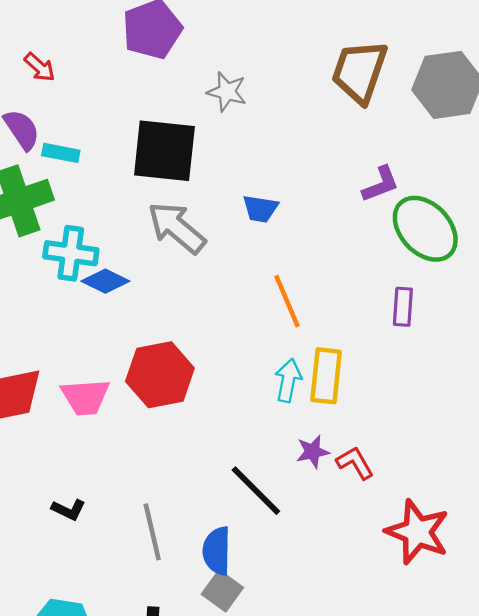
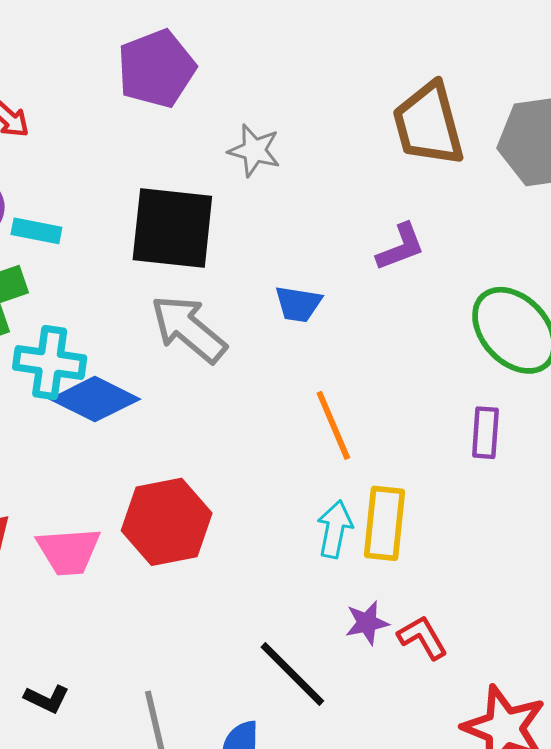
brown trapezoid: (359, 72) -> (428, 124), turned -34
purple L-shape: (381, 184) -> (401, 247), moved
blue diamond: (105, 281) -> (95, 399), size x1.4

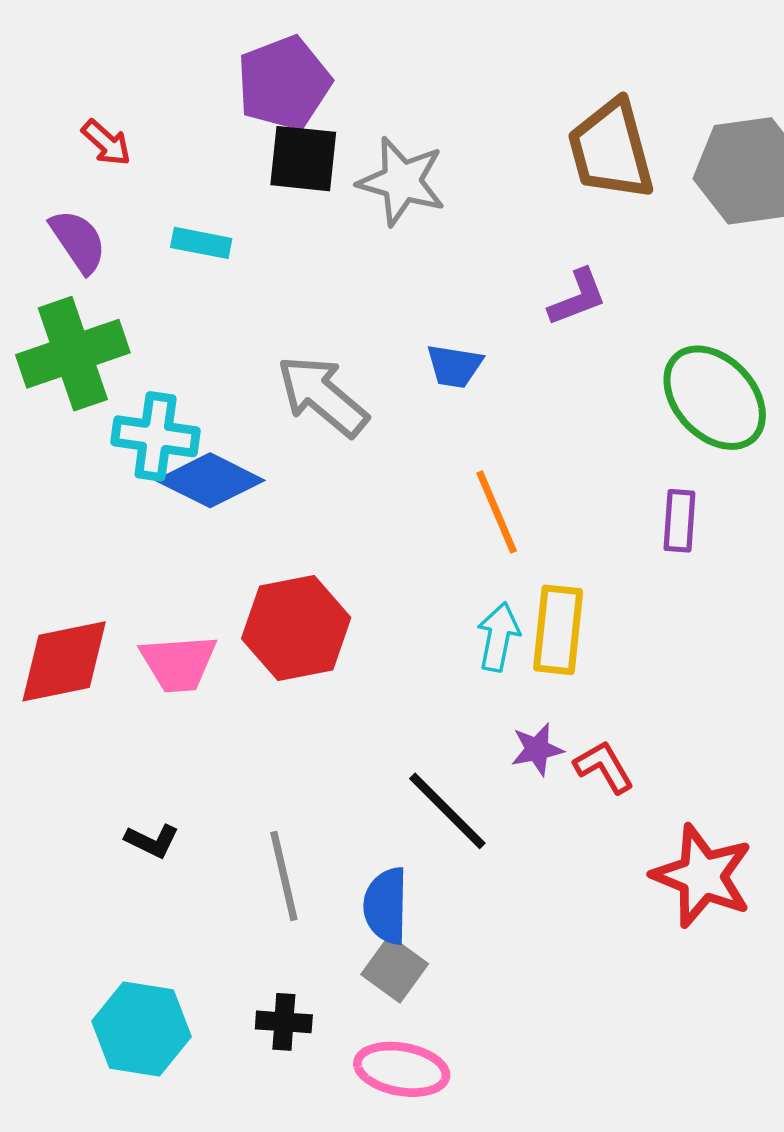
gray star: (254, 150) -> (402, 181), size x1.4
black square: (172, 228) -> (303, 159), moved, size x0.7
cyan rectangle: (36, 231) -> (201, 243), moved

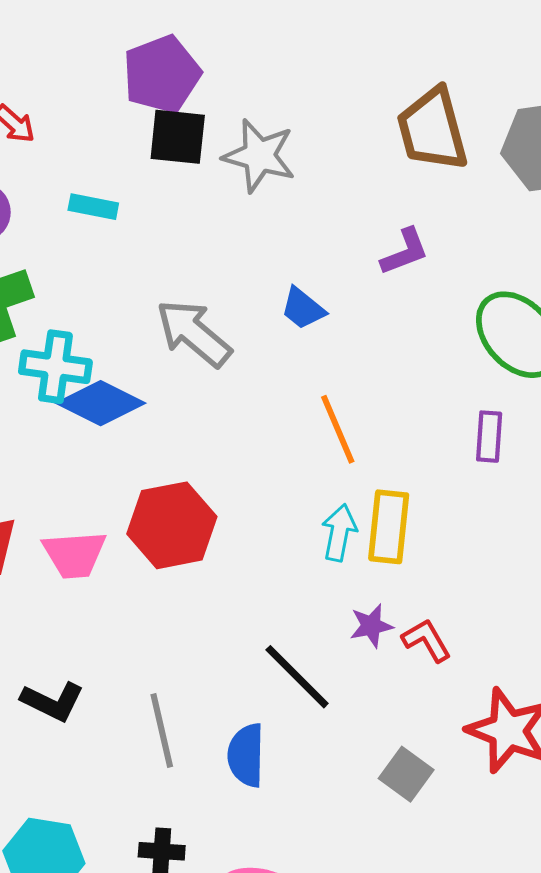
blue trapezoid: (454, 366) -> (303, 309), turned 30
black L-shape: (152, 841) -> (53, 701), size x1.4
gray square: (395, 969) -> (406, 774), moved

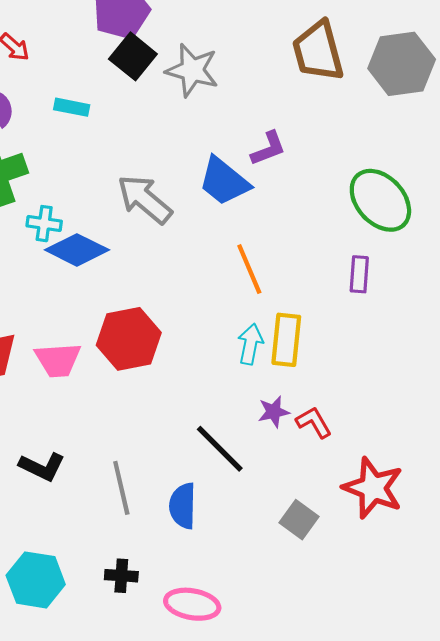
black square: (178, 137) -> (133, 56), turned 33
purple L-shape: (405, 252) -> (268, 148), moved
blue trapezoid: (303, 309) -> (224, 181), size x1.6
cyan cross: (55, 367) -> (44, 224), size x0.7

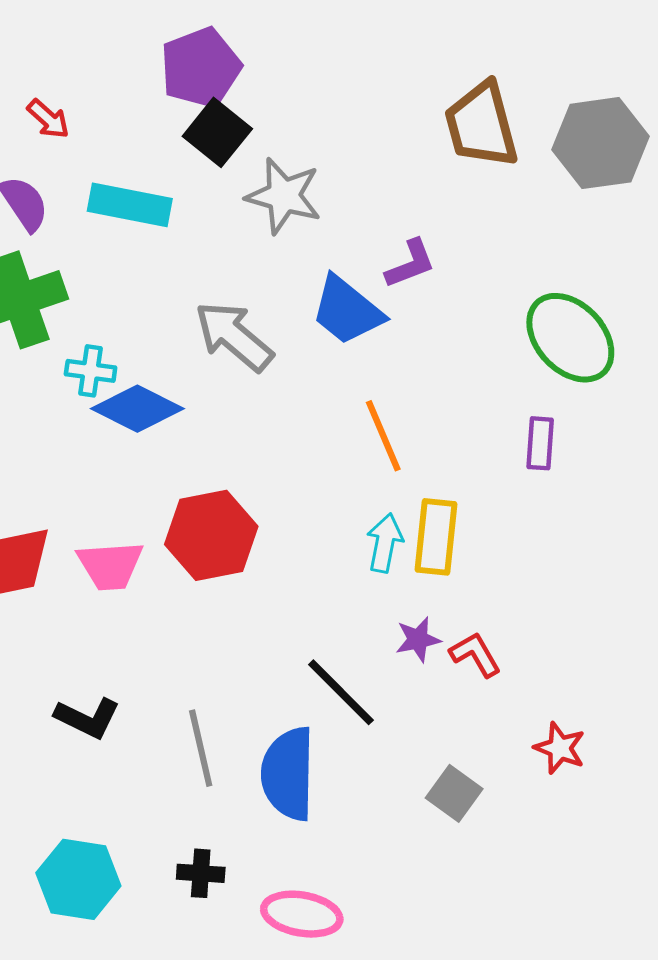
gray star: (192, 70) -> (284, 196), moved
cyan rectangle: (72, 107) -> (130, 205), size x1.6
red star: (373, 488) -> (560, 748), size x0.6
blue semicircle: (183, 506) -> (288, 774), size x1.4

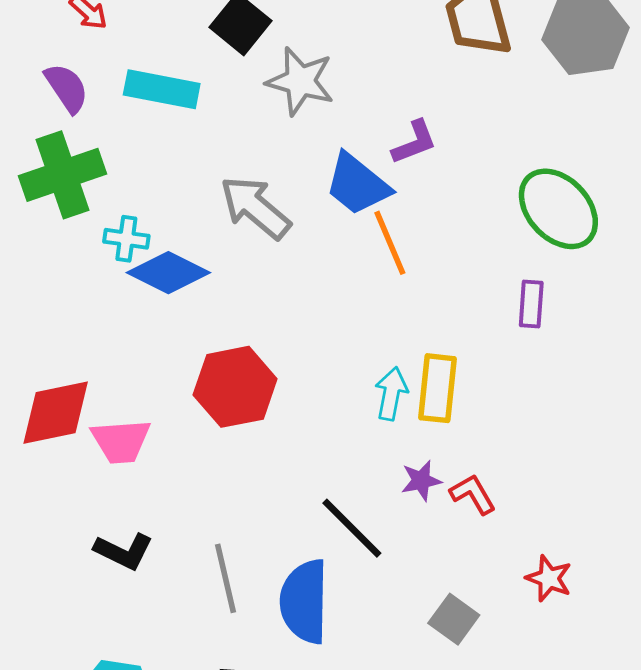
orange line: (383, 436) -> (390, 243), moved
pink trapezoid: (110, 566) -> (121, 441), moved

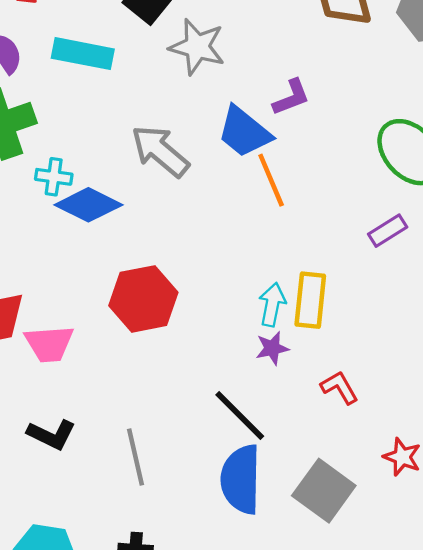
purple rectangle: (531, 304) -> (388, 231), turned 54
purple star: (421, 481) -> (272, 348), moved
blue semicircle: (304, 601) -> (241, 479), moved
gray square: (454, 619) -> (324, 491), size x1.5

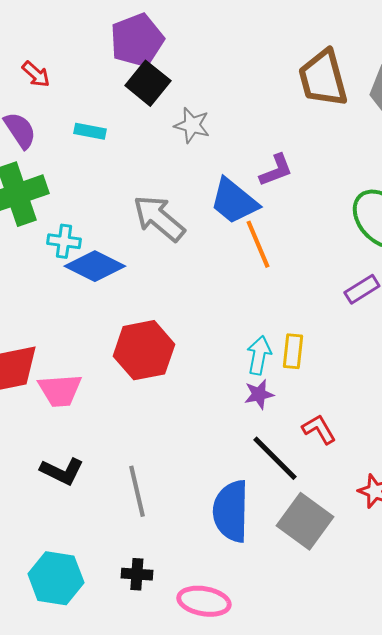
gray star: (197, 47) -> (192, 125), size x0.7
cyan rectangle: (83, 54) -> (90, 131), size x0.6
yellow rectangle: (310, 300) -> (293, 351), size x0.7
black line: (240, 415) -> (275, 458), moved

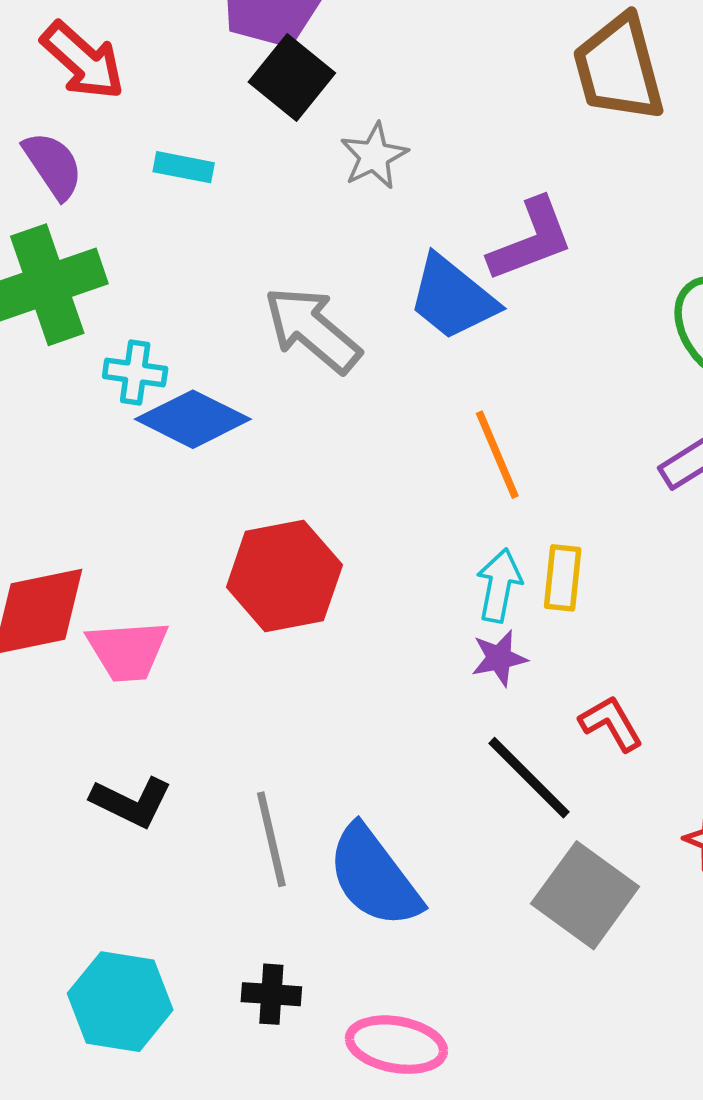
red arrow: (36, 74) -> (83, 61), size x1.6
gray star: (192, 125) -> (374, 156), turned 30
purple L-shape: (276, 170) -> (531, 240), size x1.4
orange line: (258, 244) -> (497, 455), moved
blue semicircle: (231, 511) -> (374, 877), moved, turned -38

